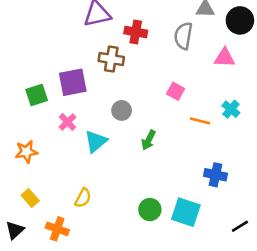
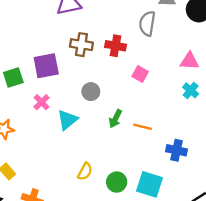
red cross: (136, 32) -> (115, 46), moved
pink triangle: (224, 58) -> (189, 61), moved
orange line: (200, 121) -> (142, 127), moved
yellow semicircle: (83, 198) -> (85, 171), moved

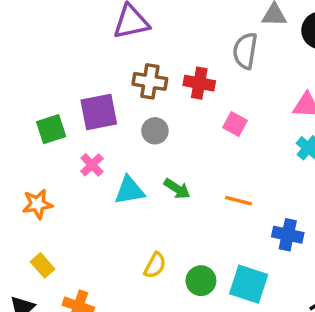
gray circle: (91, 92) -> (155, 131), moved
green arrow: (115, 119) -> (177, 189), moved, turned -84
cyan triangle: (67, 120) -> (129, 190), turned 30

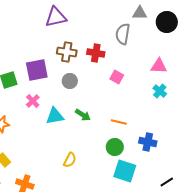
green circle: (201, 281) -> (115, 147), moved

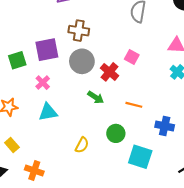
red cross: (96, 53) -> (109, 72), moved, turned 30
gray circle: (70, 81) -> (82, 61), size x1.5
cyan triangle: (55, 116) -> (48, 112), moved
green circle: (115, 147) -> (116, 133), moved

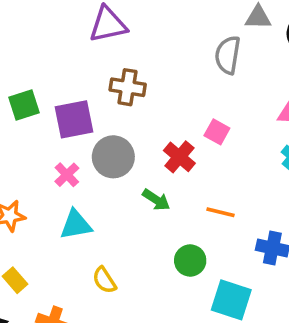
green square: (17, 60) -> (24, 105), moved
gray circle: (82, 61) -> (113, 157), moved
yellow semicircle: (82, 145) -> (104, 280), moved, turned 119

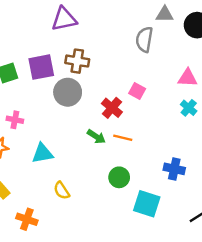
purple square: (74, 119) -> (41, 67), moved
gray circle: (113, 157) -> (68, 92), moved
pink cross: (67, 175) -> (15, 120), moved, turned -35
orange line: (221, 212) -> (123, 138), moved

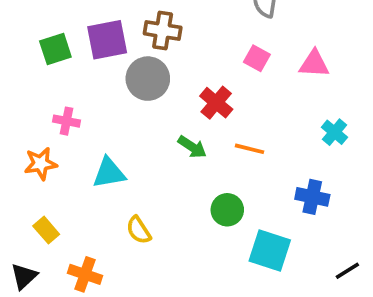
pink triangle: (187, 78) -> (314, 64), moved
pink square: (137, 91) -> (257, 58), moved
cyan cross: (189, 108) -> (334, 132), moved
orange line: (123, 138) -> (249, 149), moved

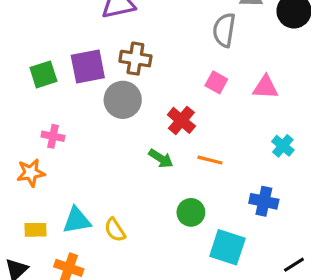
cyan triangle: (109, 173) -> (77, 220), moved
yellow rectangle: (46, 230) -> (36, 230), turned -50

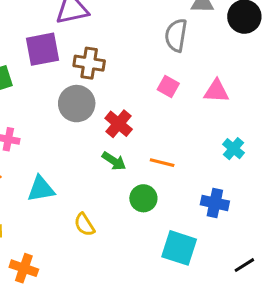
purple square: (88, 66) -> (42, 49), moved
red cross: (181, 120) -> (119, 124), moved
green circle: (191, 212) -> (143, 198), moved
cyan triangle: (77, 220) -> (41, 189), moved
yellow semicircle: (115, 230) -> (84, 225), moved

